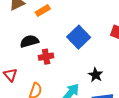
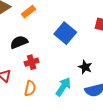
red cross: (46, 57) -> (32, 62), moved

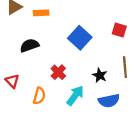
orange rectangle: (29, 12) -> (41, 13), turned 32
red cross: (32, 62) -> (58, 72), moved, turned -32

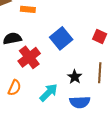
red cross: (58, 72) -> (29, 57), moved, size x1.5

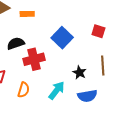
red cross: (29, 57) -> (34, 59), turned 30

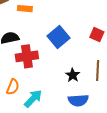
cyan arrow: (57, 90) -> (33, 99), moved

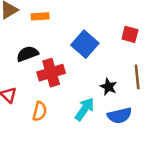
cyan arrow: (33, 99) -> (85, 109), moved

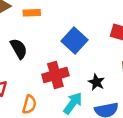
black semicircle: (27, 54) -> (19, 49), turned 80
red cross: (51, 73) -> (55, 75), moved

